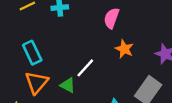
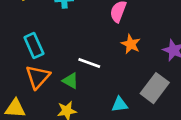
white line: (85, 68) -> (89, 63), turned 66

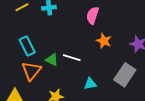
green triangle: (70, 81) -> (52, 60), moved
cyan triangle: (120, 104) -> (90, 84), moved

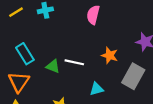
orange star: (104, 41) -> (110, 55), moved
orange triangle: (31, 71) -> (19, 82), moved

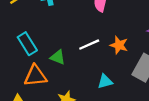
white line: (74, 62) -> (89, 45), moved, turned -36
orange triangle: (19, 82) -> (35, 76), moved, turned 50

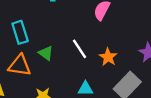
white line: (89, 45) -> (80, 49), turned 66

